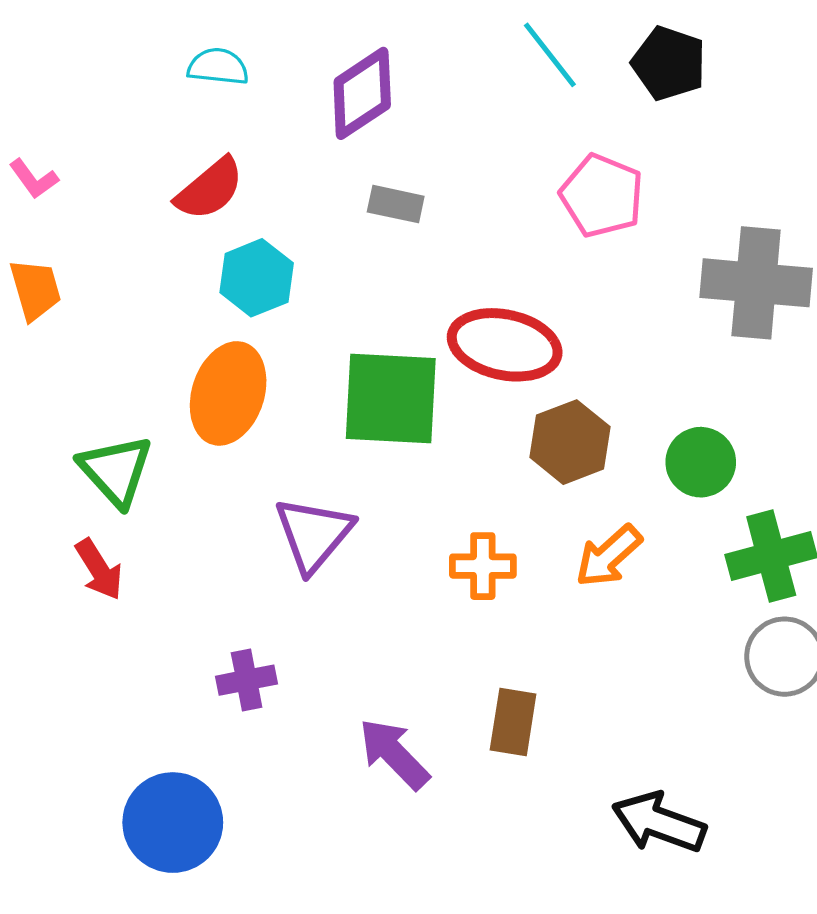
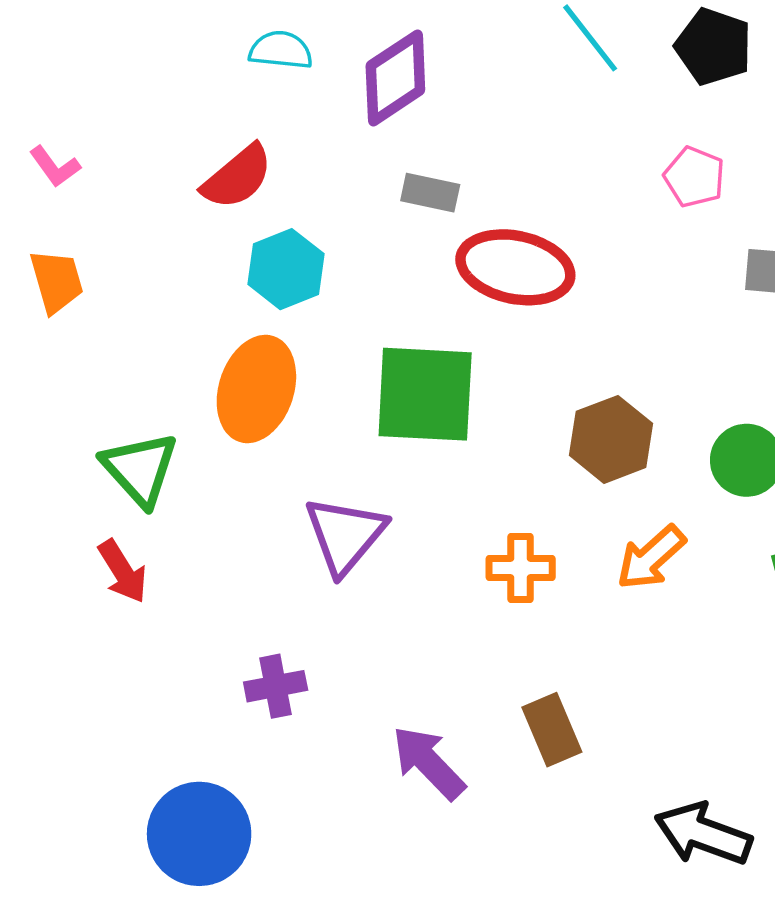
cyan semicircle: (218, 67) -> (281, 50), moved
pink pentagon: (602, 196) -> (694, 177), moved, size x0.7
red ellipse: (505, 345) -> (515, 267), moved
brown rectangle: (513, 722) -> (552, 730), turned -32

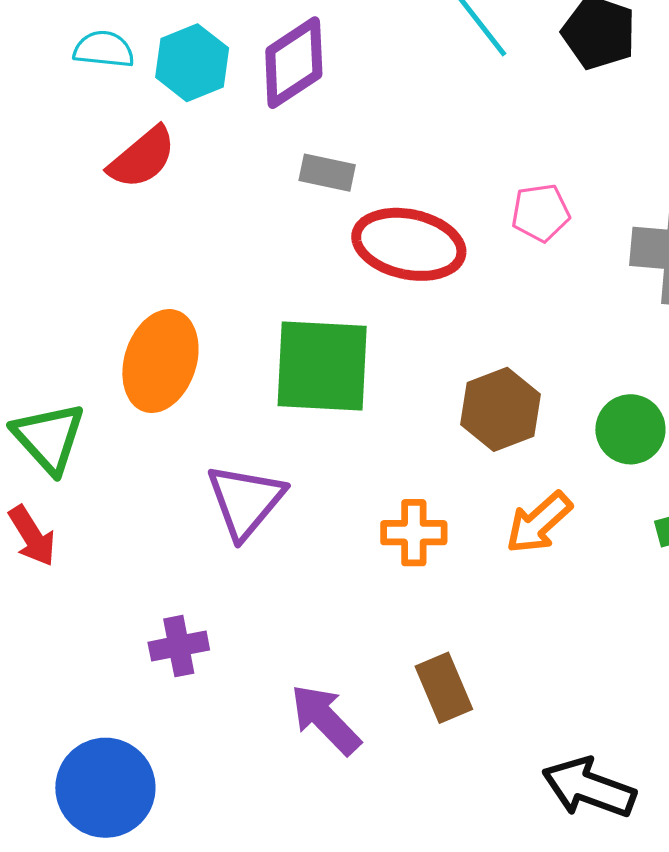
cyan semicircle: (281, 50) -> (104, 49), moved
pink pentagon: (694, 177) -> (540, 213), moved, turned -30
cyan hexagon: (286, 269) -> (192, 63), moved

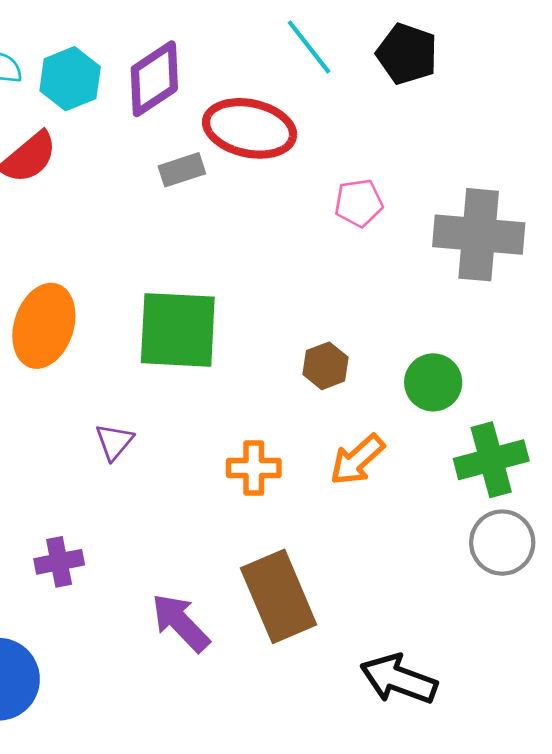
gray rectangle: (327, 173) -> (182, 170), turned -30
red ellipse: (409, 244) -> (250, 128), moved
brown hexagon: (500, 409) -> (325, 366), size x0.7
purple triangle: (245, 501) -> (114, 442), size x0.6
brown rectangle: (444, 688) -> (279, 596), size x1.6

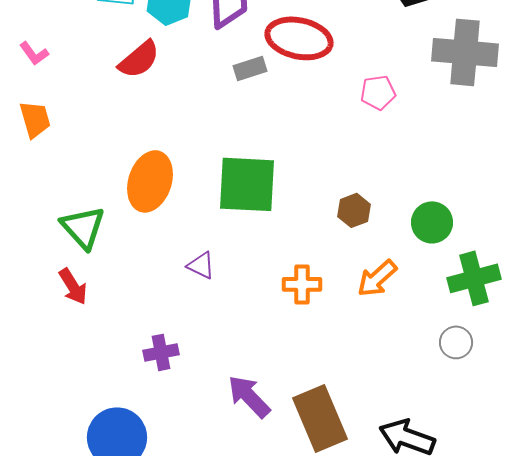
gray cross: (479, 235) -> (465, 52), moved
purple triangle: (114, 442) -> (201, 265), turned -44
gray circle: (502, 543) -> (456, 342), moved, size x0.7
brown rectangle: (279, 596) -> (320, 418), moved

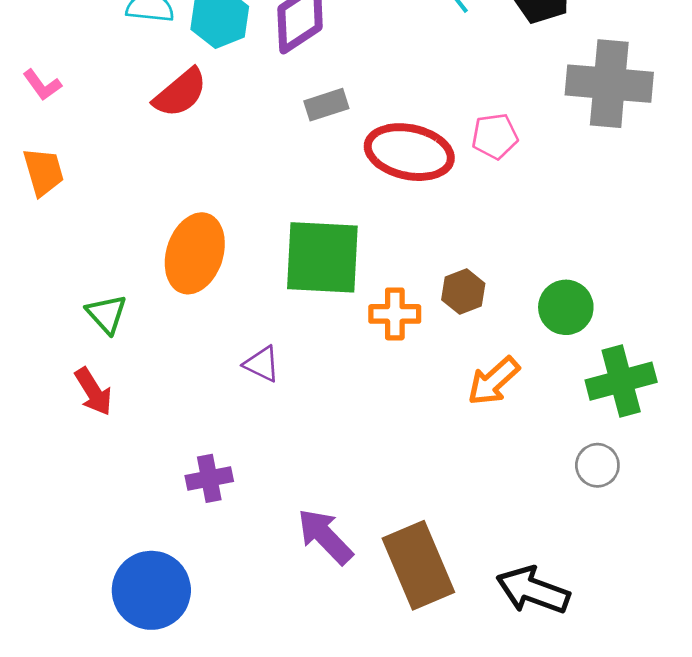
red ellipse: (299, 38) -> (409, 152), moved
green triangle: (83, 227) -> (107, 314), size x0.7
orange cross: (302, 284) -> (395, 314), moved

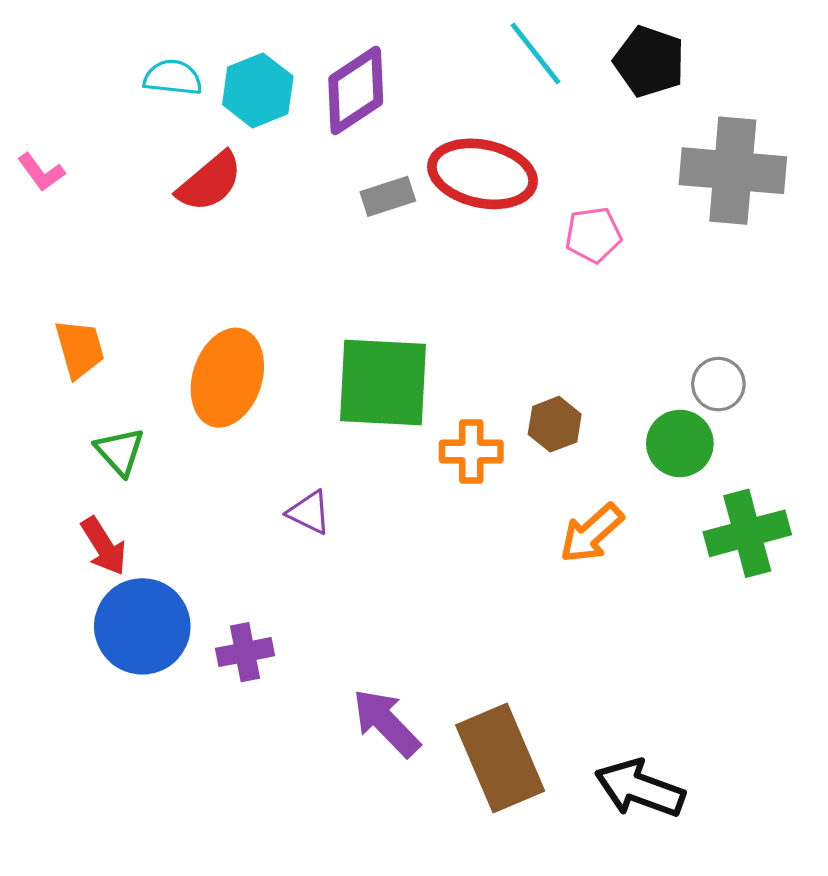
red ellipse: (409, 152) -> (482, 174), moved
orange trapezoid: (43, 172) -> (80, 349), moved
gray circle: (597, 465) -> (718, 384), moved
blue circle: (151, 590) -> (142, 626), moved

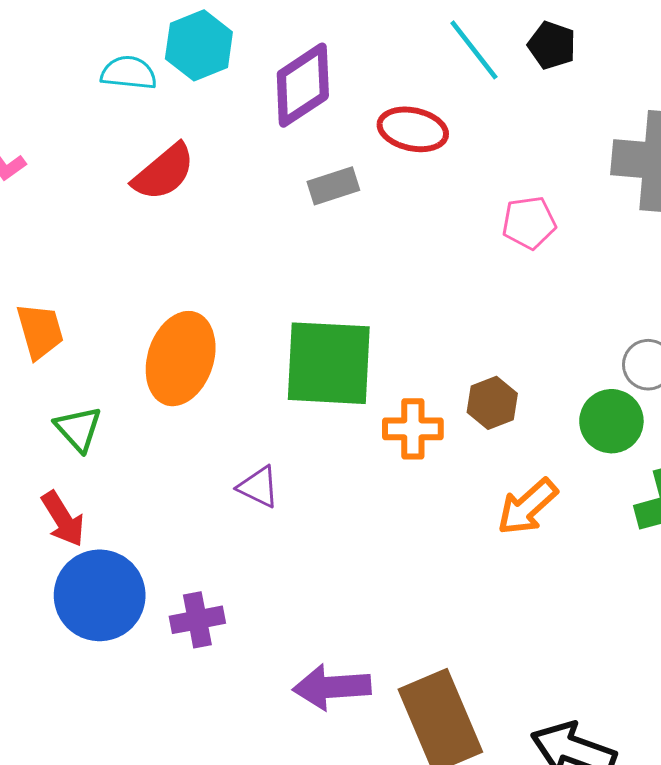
black pentagon: (649, 62) -> (552, 45), moved, size x0.7
cyan hexagon: (258, 90) -> (199, 45), moved
red ellipse: (482, 174) -> (413, 129), moved, size x0.7
purple arrow: (386, 723) -> (332, 687), turned -50

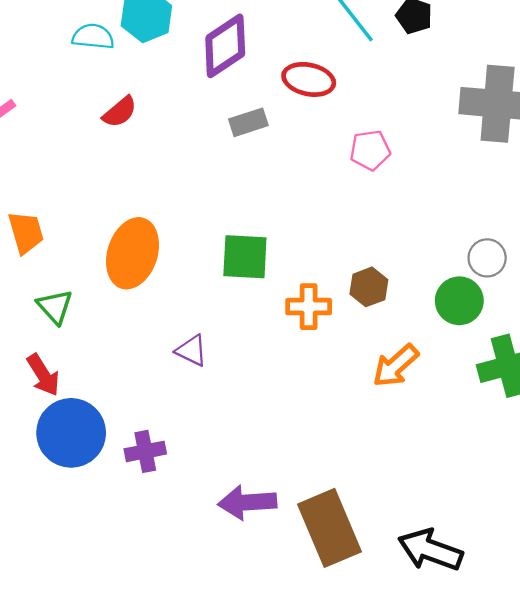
red semicircle: (164, 172) -> (120, 112), size x0.7
pink pentagon: (529, 223) -> (370, 150), moved
green square: (329, 363) -> (245, 257), size x0.7

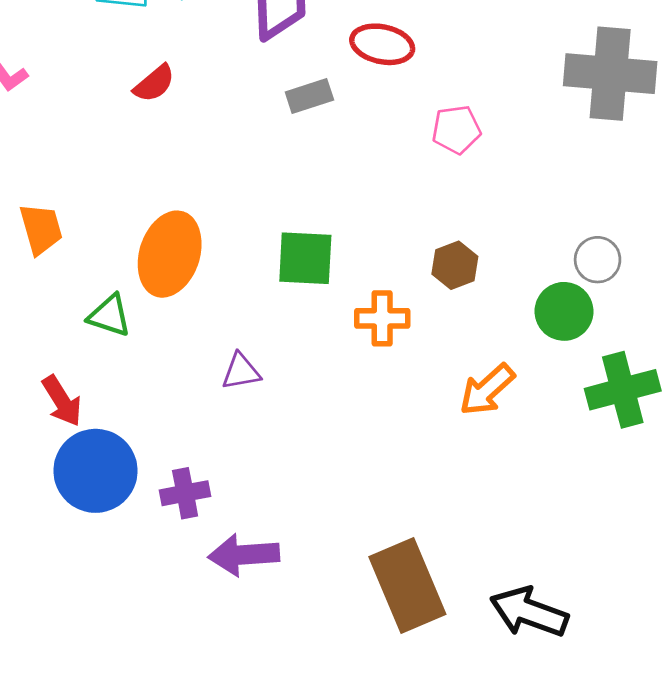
brown hexagon: (369, 287) -> (455, 265), moved
green triangle: (55, 307) -> (109, 316), moved, turned -30
purple triangle: (192, 351) -> (241, 372), turned -36
purple arrow: (247, 502) -> (244, 555), moved

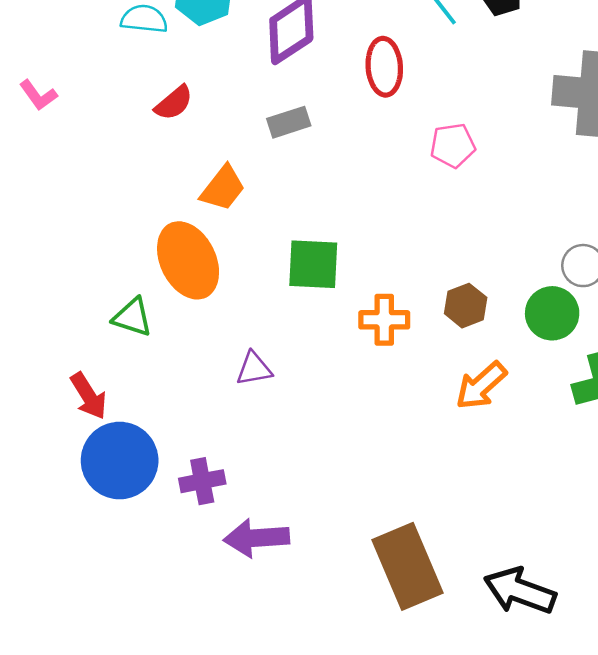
red ellipse: (382, 44) -> (384, 67), turned 74
gray rectangle: (309, 96) -> (289, 122), moved
orange trapezoid: (41, 229) -> (223, 188), moved, turned 54
orange ellipse: (170, 254) -> (188, 260), turned -44
brown hexagon: (455, 265) -> (466, 306), moved

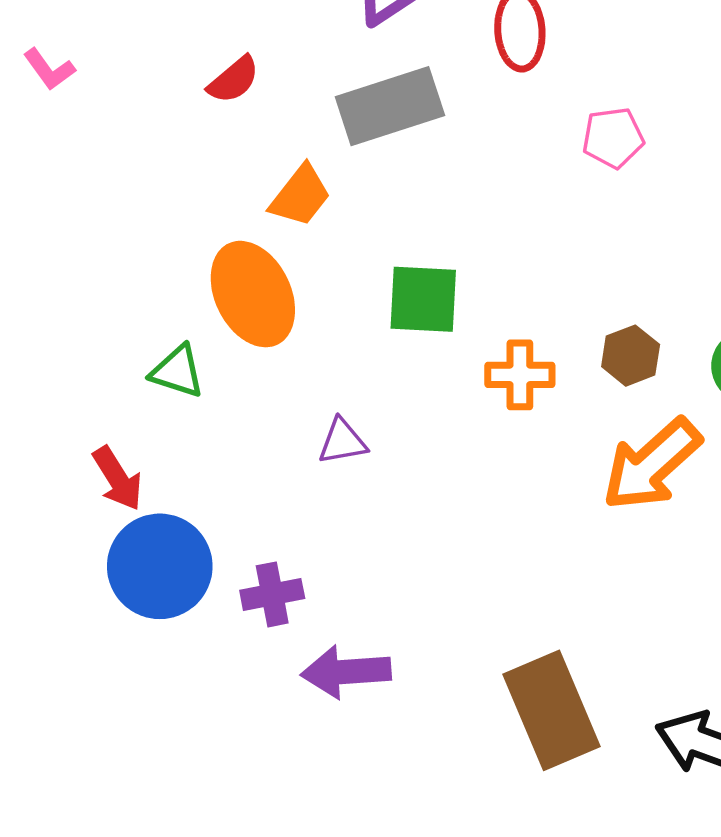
gray rectangle: (289, 122) -> (390, 106), size x1.8
orange arrow: (481, 386) -> (652, 464), size x1.4

